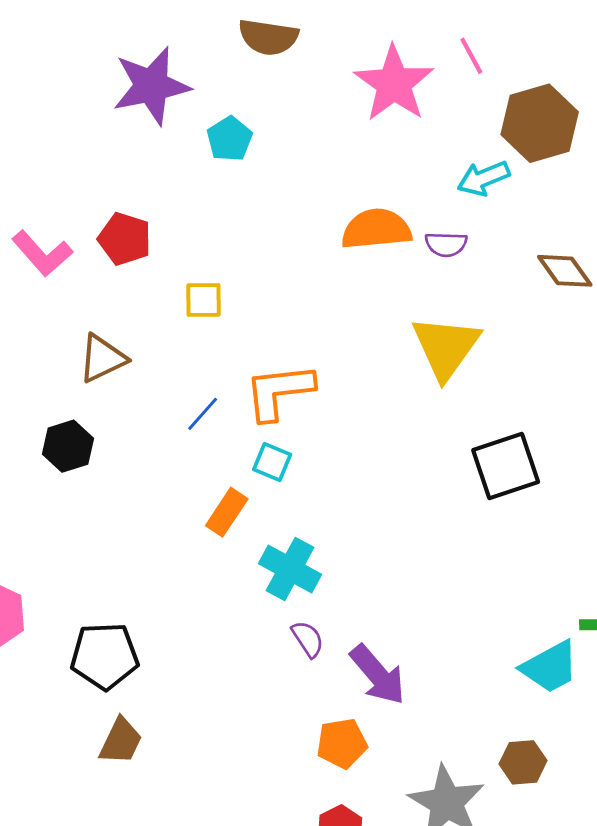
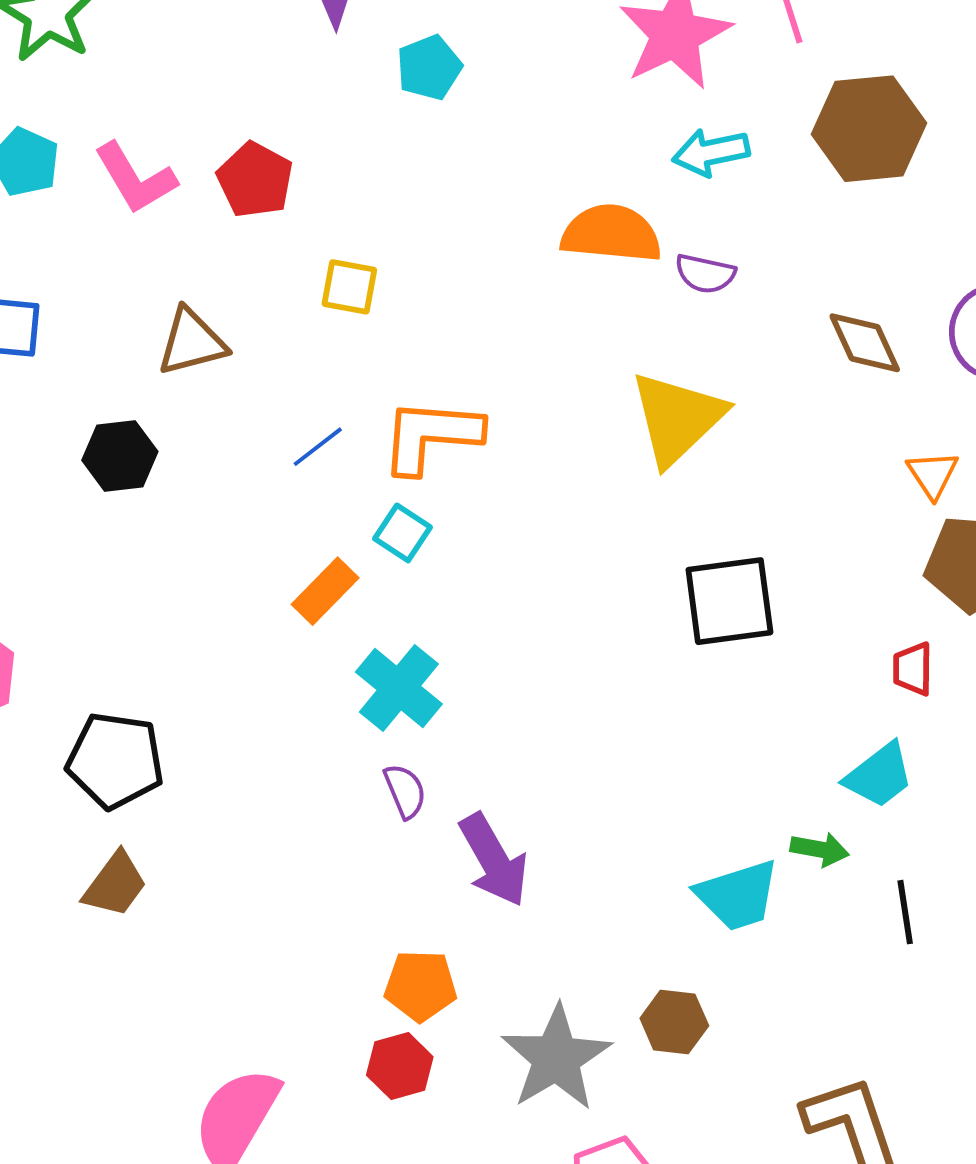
cyan arrow: (484, 178) -> (711, 152), moved
orange pentagon: (342, 743) -> (421, 986), moved

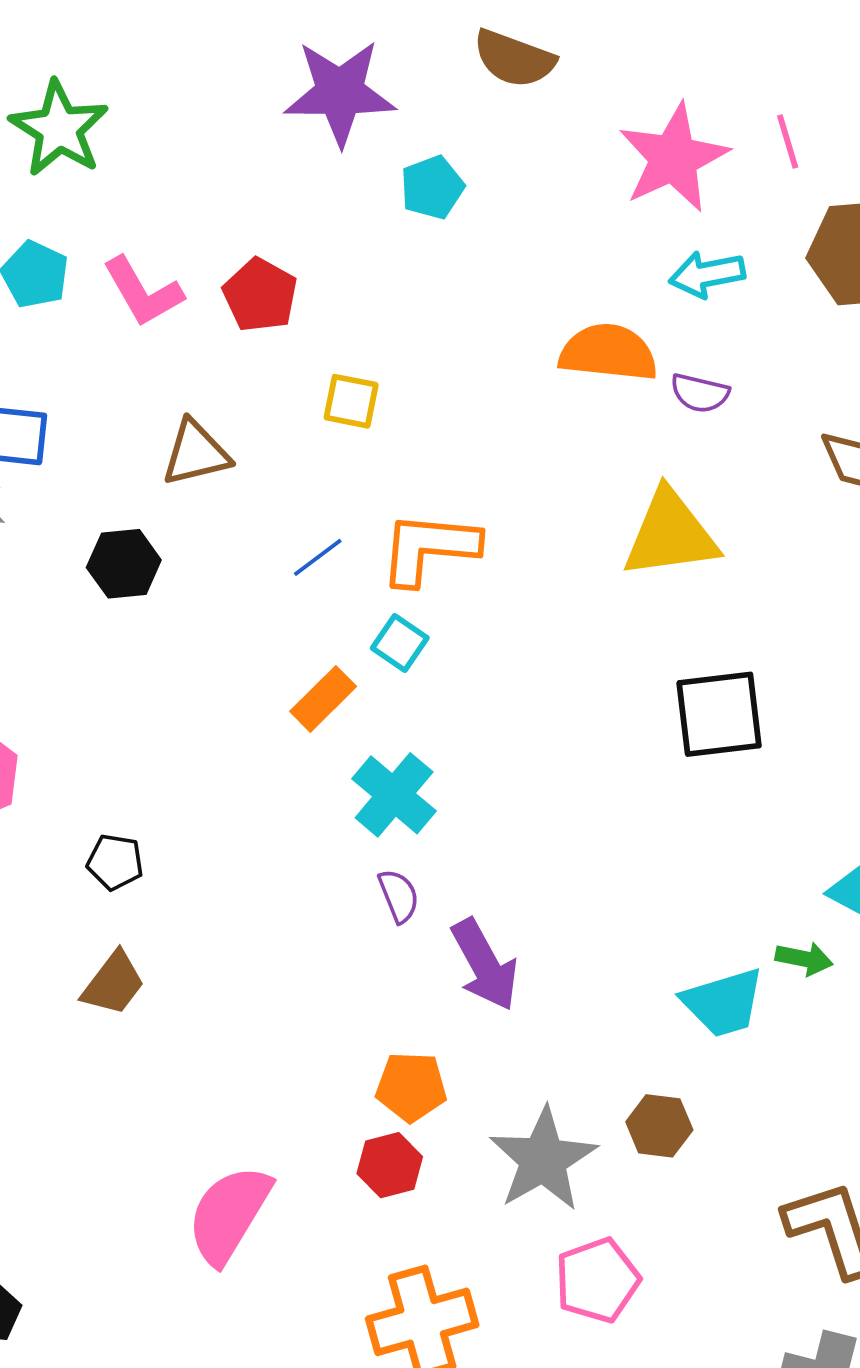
yellow triangle: (677, 418) -> (670, 534), turned 35
black pentagon: (115, 761) -> (115, 862), size x0.6

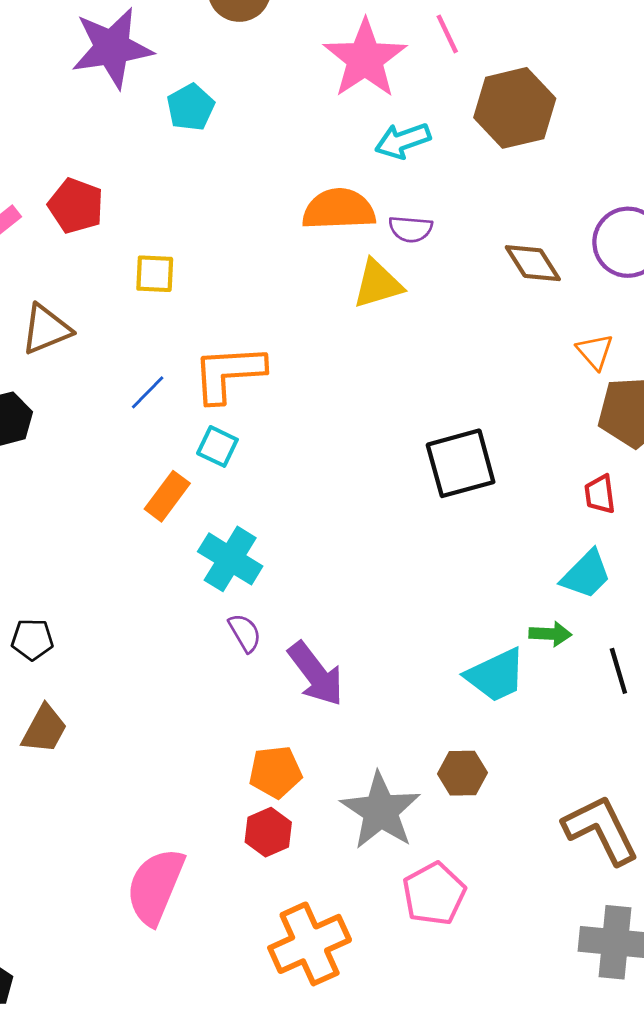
yellow triangle: (670, 534) -> (378, 284), moved, size x0.7

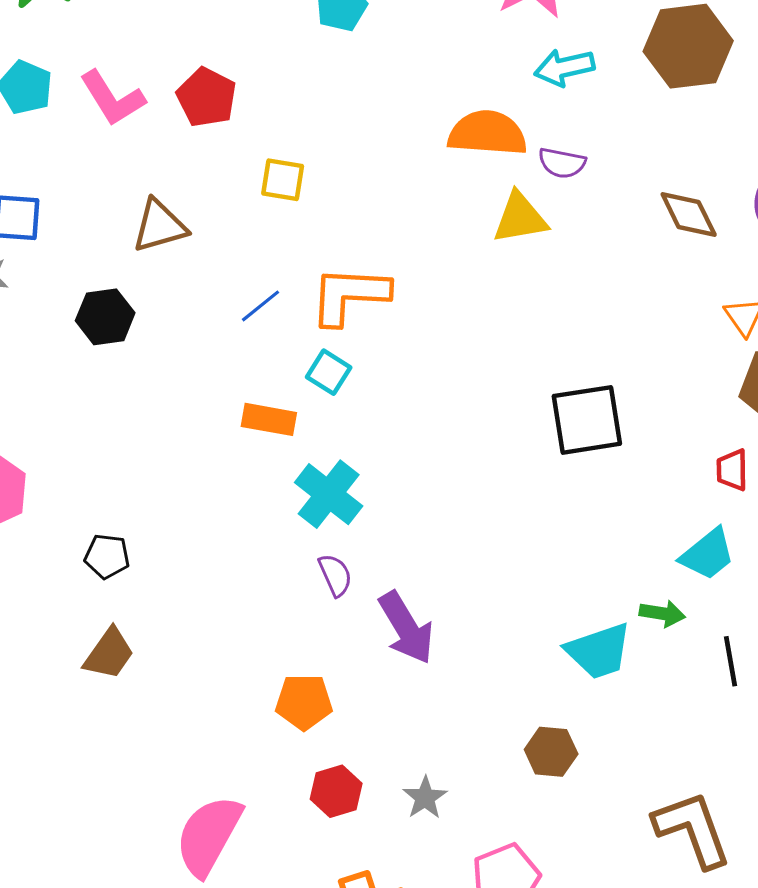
orange rectangle: (167, 496) -> (269, 419), turned 57
orange pentagon: (275, 772) -> (304, 702), moved
gray star: (381, 811) -> (425, 798), moved, size x0.5

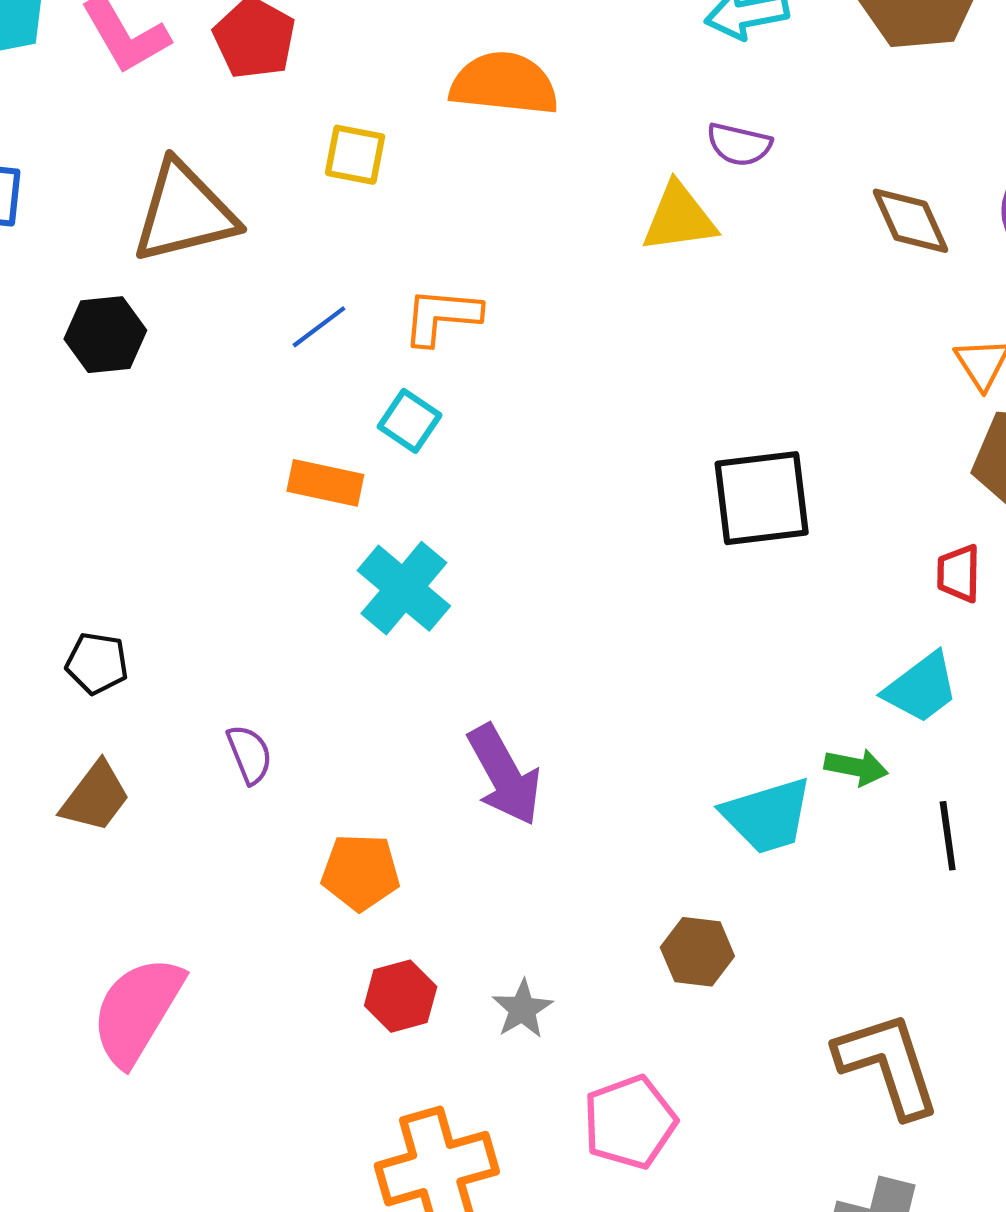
orange semicircle: (487, 133) -> (504, 84), moved
brown triangle: (160, 226) -> (184, 212), size x1.4
orange L-shape: (349, 295) -> (442, 316), size x0.7
purple semicircle: (335, 575) -> (250, 754), moved
pink semicircle: (209, 835) -> (137, 1011), moved

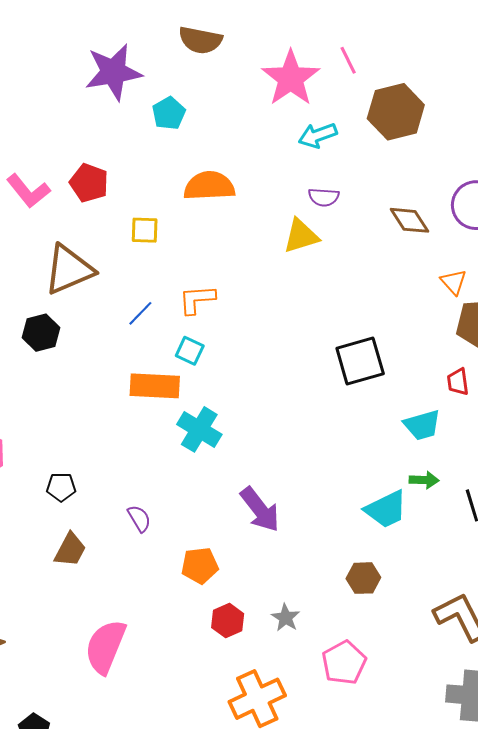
orange rectangle: (325, 483) -> (155, 386), size x1.4
cyan trapezoid: (921, 688) -> (422, 425), moved, turned 30

